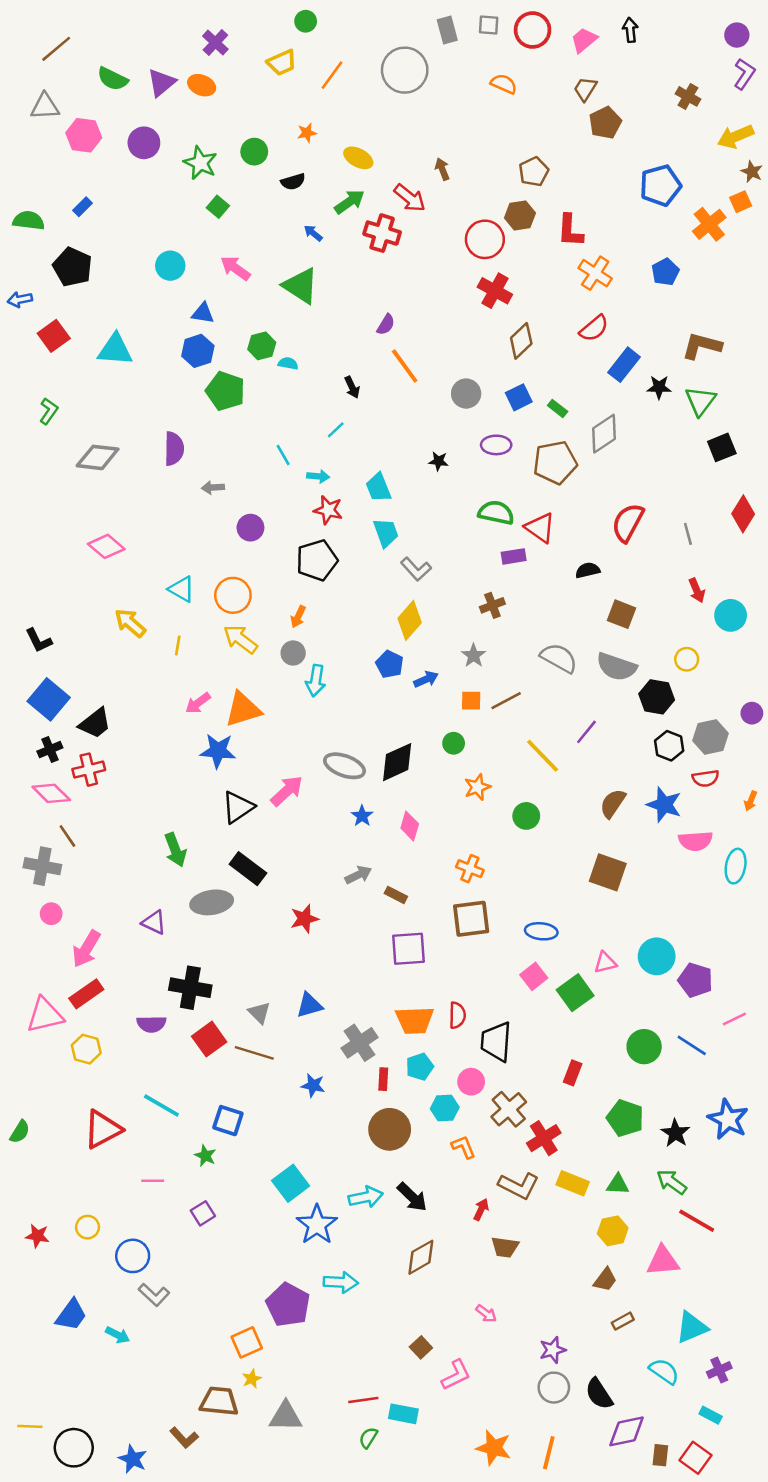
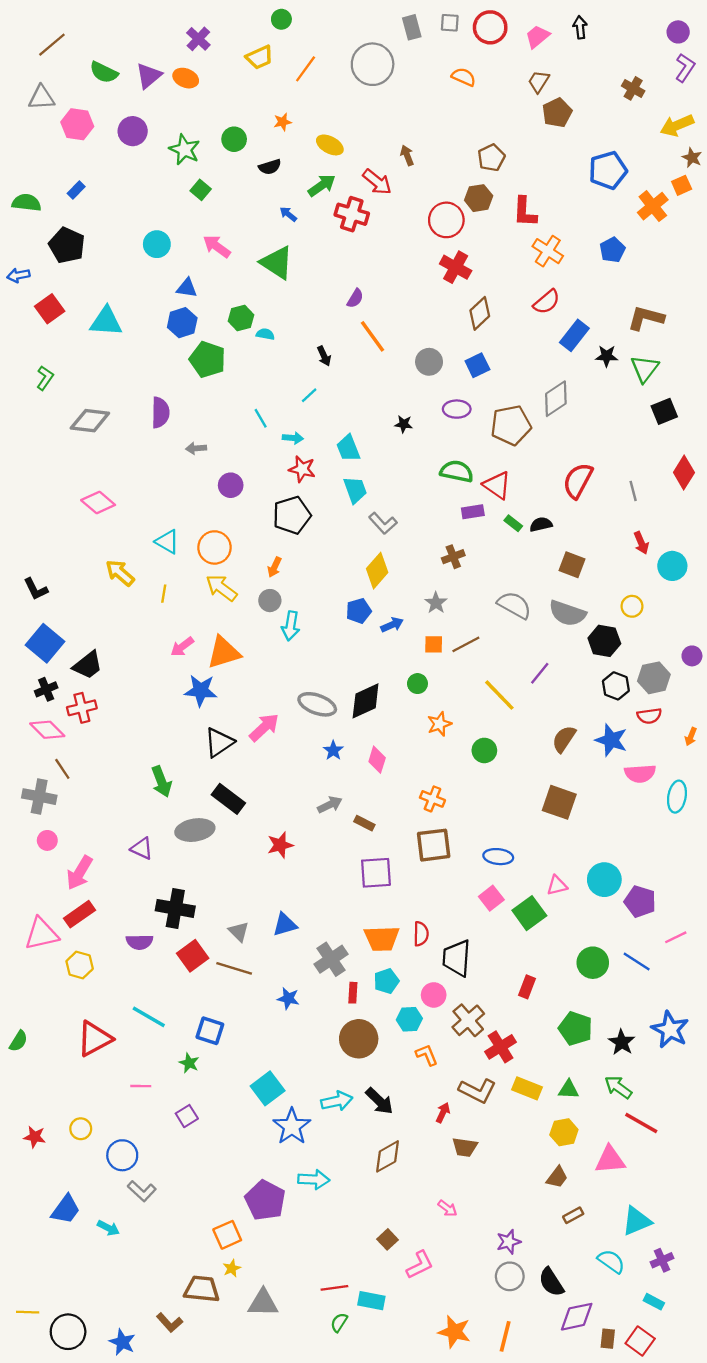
green rectangle: (558, 409) -> (513, 523), moved
blue pentagon: (390, 664) -> (359, 611), turned 30

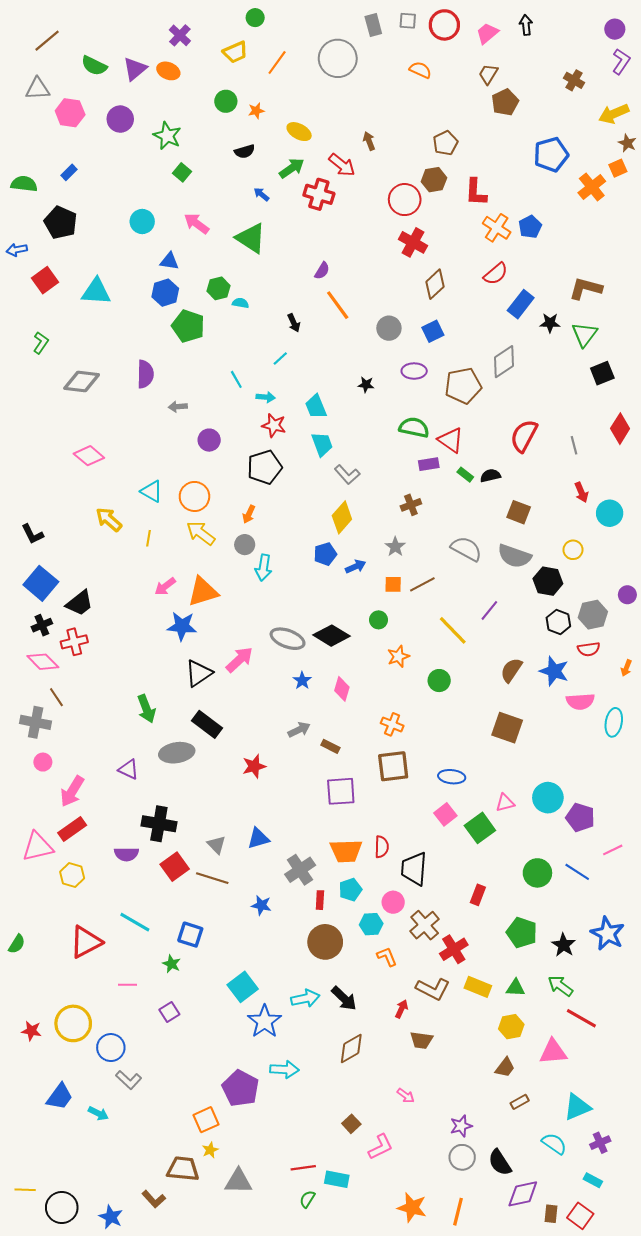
green circle: (234, 139) -> (226, 101), moved
blue pentagon: (612, 250) -> (530, 227), moved
black diamond: (366, 701) -> (331, 636), turned 56
yellow circle: (81, 1129) -> (73, 1023), size x1.8

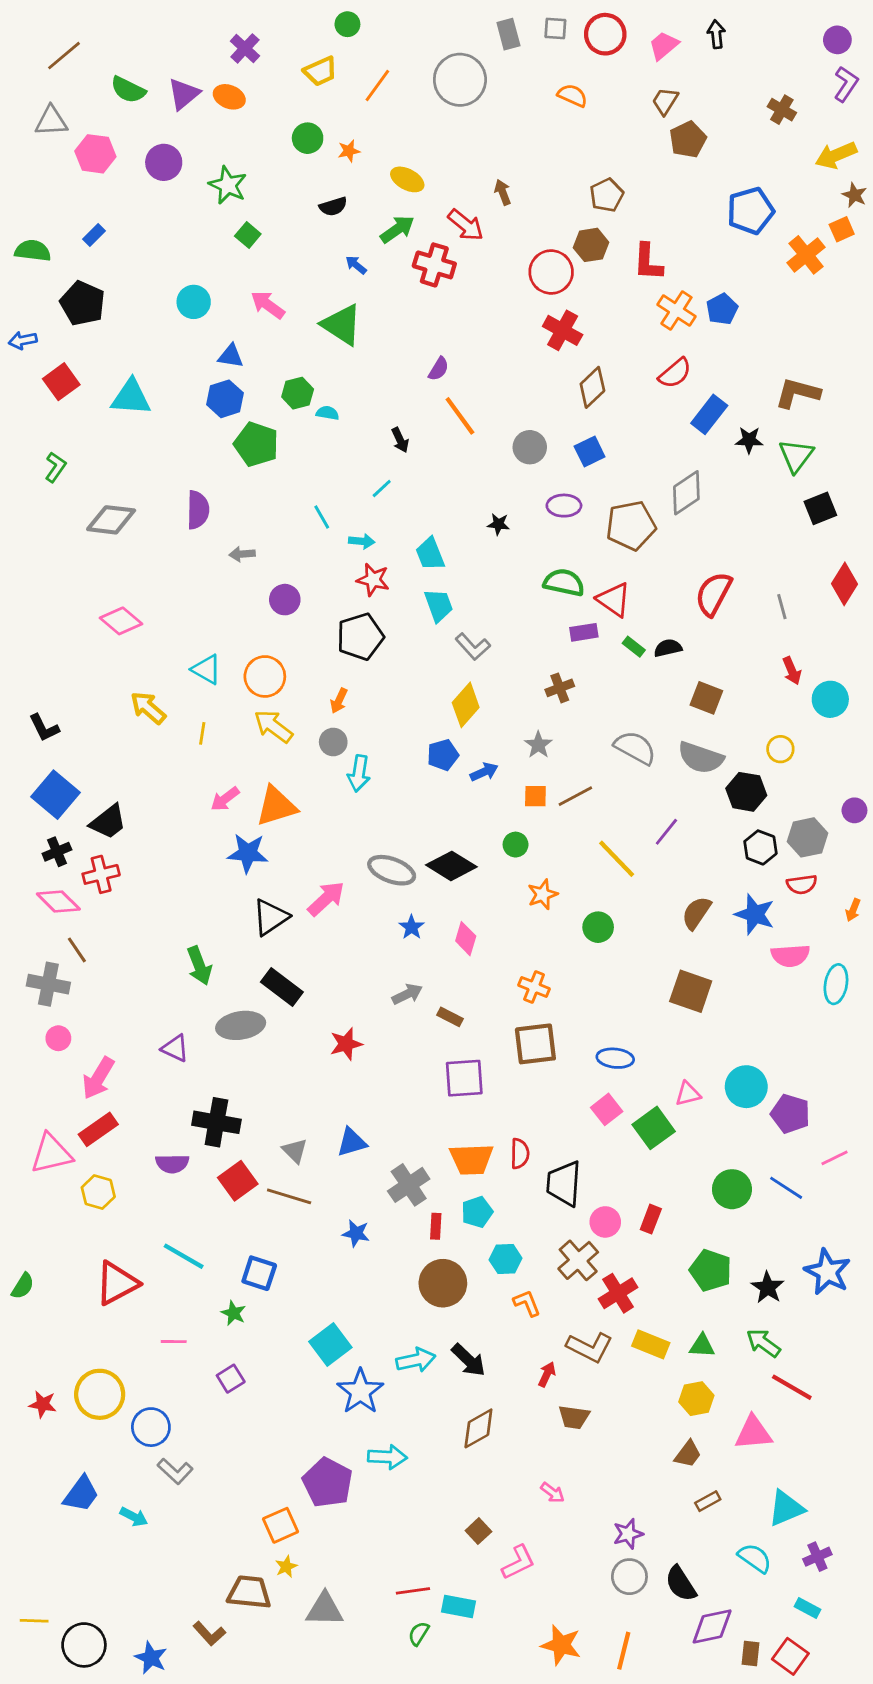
pink circle: (393, 902) -> (605, 1222), moved

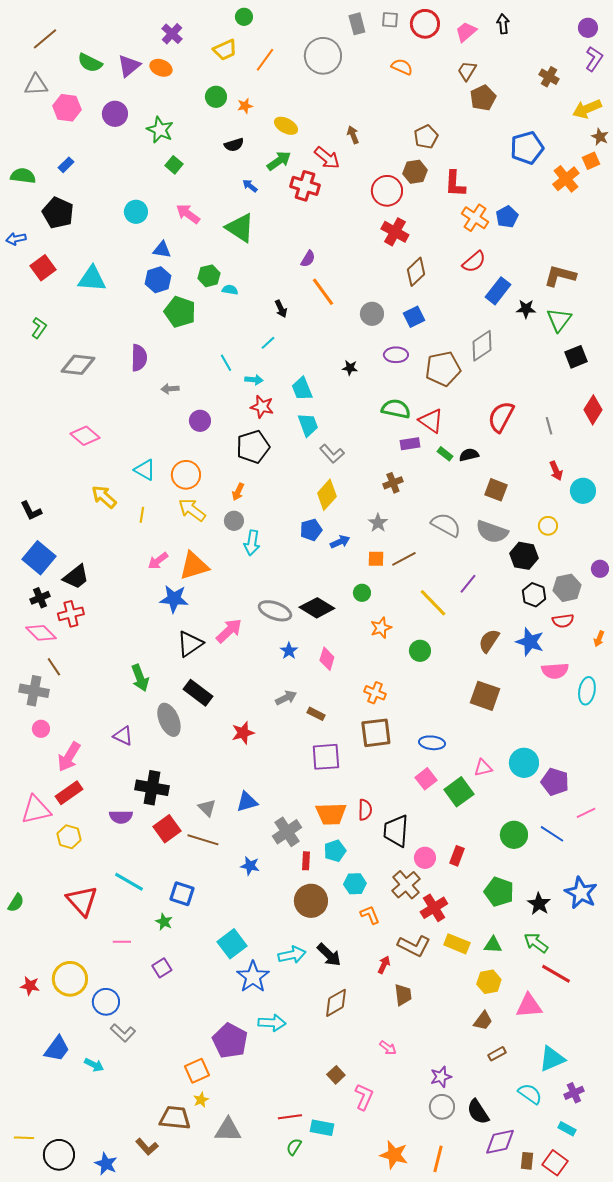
gray ellipse: (241, 1025) -> (169, 720), turned 76
red triangle: (117, 1283) -> (82, 901), turned -44
brown trapezoid: (574, 1417) -> (403, 995), turned -105
pink L-shape: (518, 1562) -> (364, 1097), turned -40

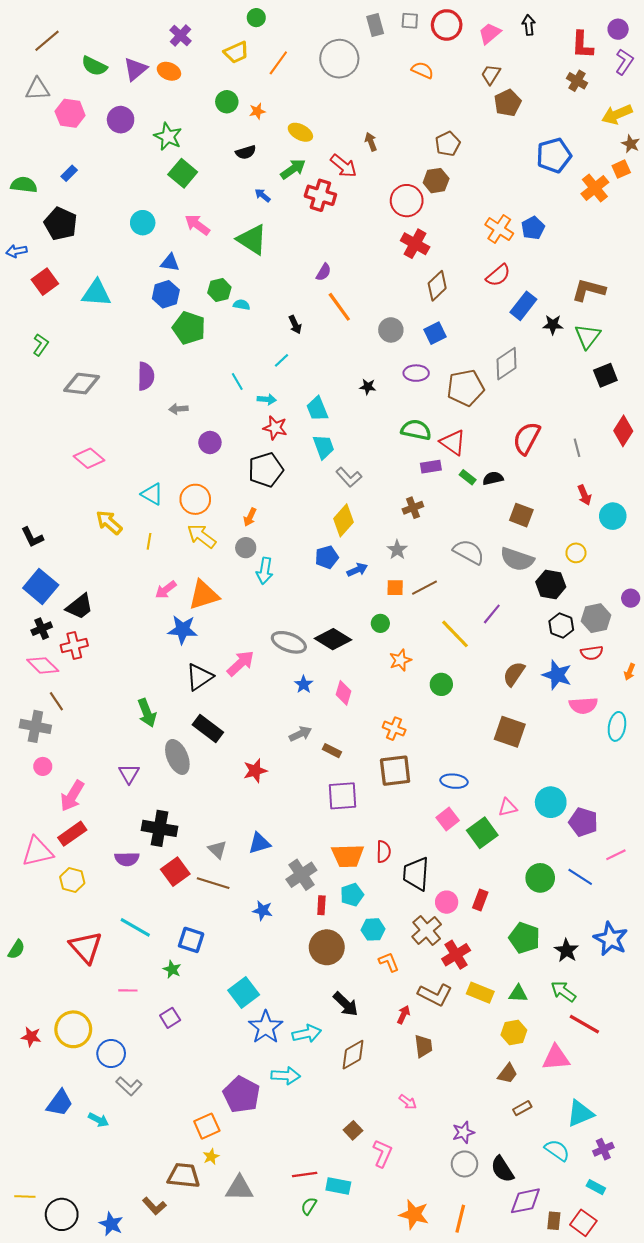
green square: (174, 165) -> (183, 173), size x1.5
red L-shape: (455, 184) -> (582, 45), moved
purple triangle: (123, 736) -> (129, 774), turned 35
cyan arrow: (292, 955) -> (307, 1034), moved

